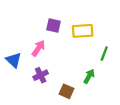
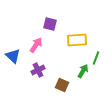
yellow rectangle: (83, 31) -> (77, 40), moved
green line: (104, 54) -> (96, 58), moved

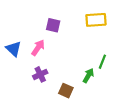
yellow rectangle: (77, 40) -> (96, 20), moved
blue triangle: (13, 56) -> (13, 49), moved

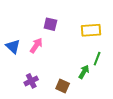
yellow rectangle: (96, 20) -> (91, 30), moved
purple cross: (40, 74) -> (31, 81), moved

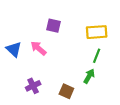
pink arrow: (36, 45) -> (38, 48), turned -84
green line: (97, 59) -> (97, 56), moved

